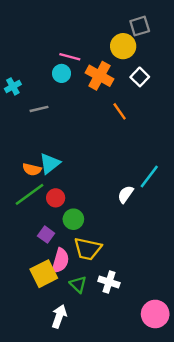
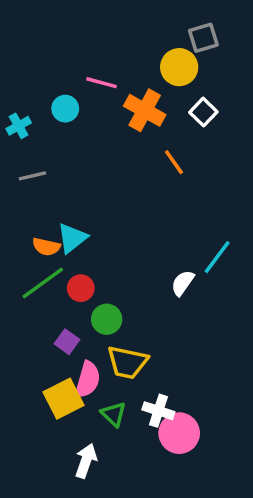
cyan circle: (62, 73) -> (65, 109), moved
gray line: (39, 109) -> (32, 176), moved
pink circle: (155, 314) -> (179, 433), moved

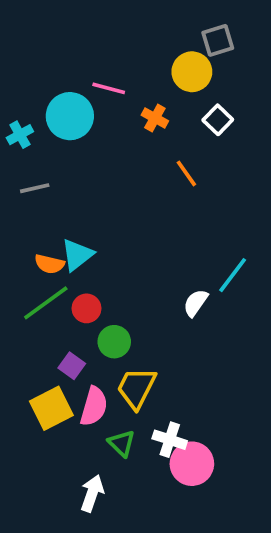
cyan circle: (65, 109) -> (70, 116), size x1.6
orange cross: (145, 110) -> (155, 118), size x0.6
yellow trapezoid: (127, 362) -> (136, 388), turned 105
yellow square: (63, 399) -> (51, 408), moved

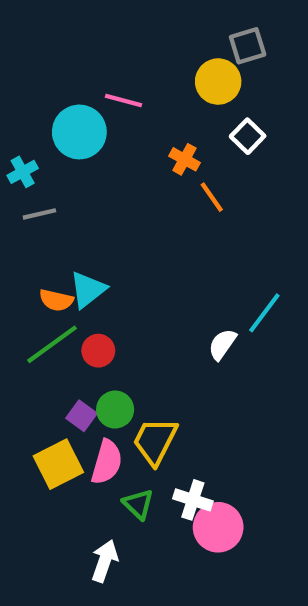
orange cross: (155, 118) -> (184, 159), moved
cyan cross: (20, 135) -> (23, 172), moved
green circle: (114, 342) -> (115, 410), moved

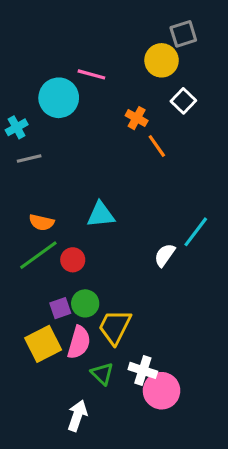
cyan triangle: (88, 290) -> (101, 215), moved, turned 32
purple square: (81, 416) -> (60, 308), turned 35

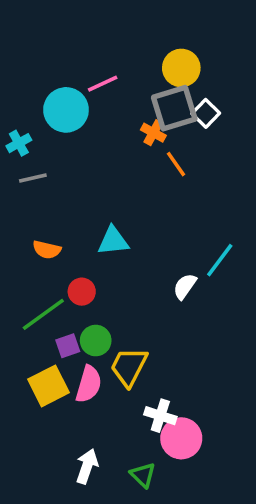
gray square: (183, 34) -> (174, 108), moved, size x1.5
pink line: (91, 74) -> (103, 84), turned -40
green line: (38, 255) -> (43, 314), moved
green triangle: (102, 374) -> (143, 475), moved

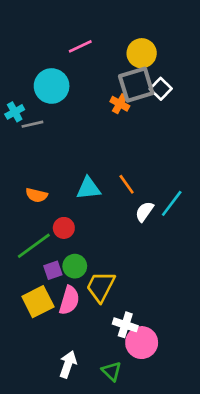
pink line: (103, 84) -> (80, 46), moved
orange line: (176, 164) -> (127, 184), moved
gray line: (33, 178) -> (32, 124), moved
white semicircle: (185, 286) -> (144, 212), moved

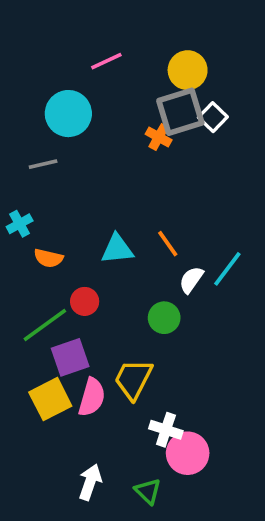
cyan cross: (15, 112) -> (20, 224), moved
green circle: (75, 266) -> (164, 318), moved
purple square: (53, 270) -> (70, 357), size x1.5

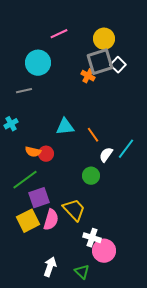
cyan triangle: (117, 249) -> (65, 127), moved
orange semicircle: (48, 258) -> (33, 152), moved
red circle: (85, 301) -> (46, 154), moved
yellow trapezoid: (133, 379) -> (74, 210), turned 110

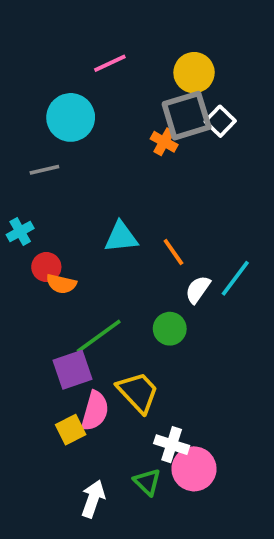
red circle: (46, 154) -> (46, 267), moved
green line: (25, 180) -> (99, 336), moved
yellow square: (28, 221) -> (71, 430), moved, size x0.7
green triangle: (82, 272) -> (147, 482), moved

